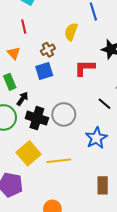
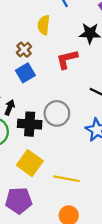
yellow line: (59, 161) -> (66, 179), moved, turned 30

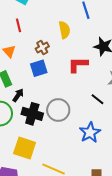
yellow semicircle: (44, 25) -> (64, 30), turned 150
yellow square: (30, 163) -> (25, 148), turned -30

